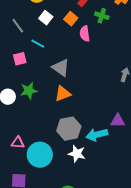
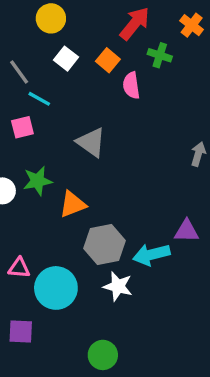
cyan line: (38, 44) -> (39, 99), moved
orange triangle: (63, 94) -> (73, 204), moved

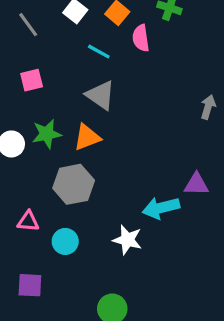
cyan line: (39, 99) -> (99, 52), moved
orange triangle: (73, 204) -> (87, 137), moved
gray hexagon: (104, 244) -> (74, 184), moved
cyan circle: (56, 288) -> (65, 241), size x0.6

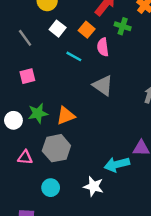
gray triangle: (100, 95) -> (103, 85), moved
pink triangle: (28, 221) -> (25, 157), moved

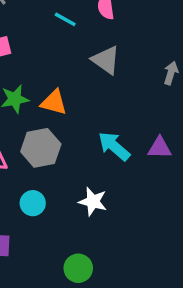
orange triangle: (66, 116) -> (54, 102), turned 36
cyan arrow: (117, 164) -> (114, 146), moved, turned 55

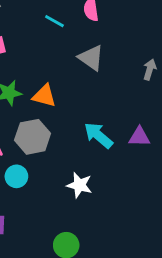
cyan circle: (33, 203) -> (16, 176), moved

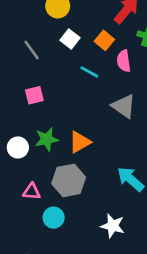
orange triangle: (44, 96) -> (80, 142), turned -45

